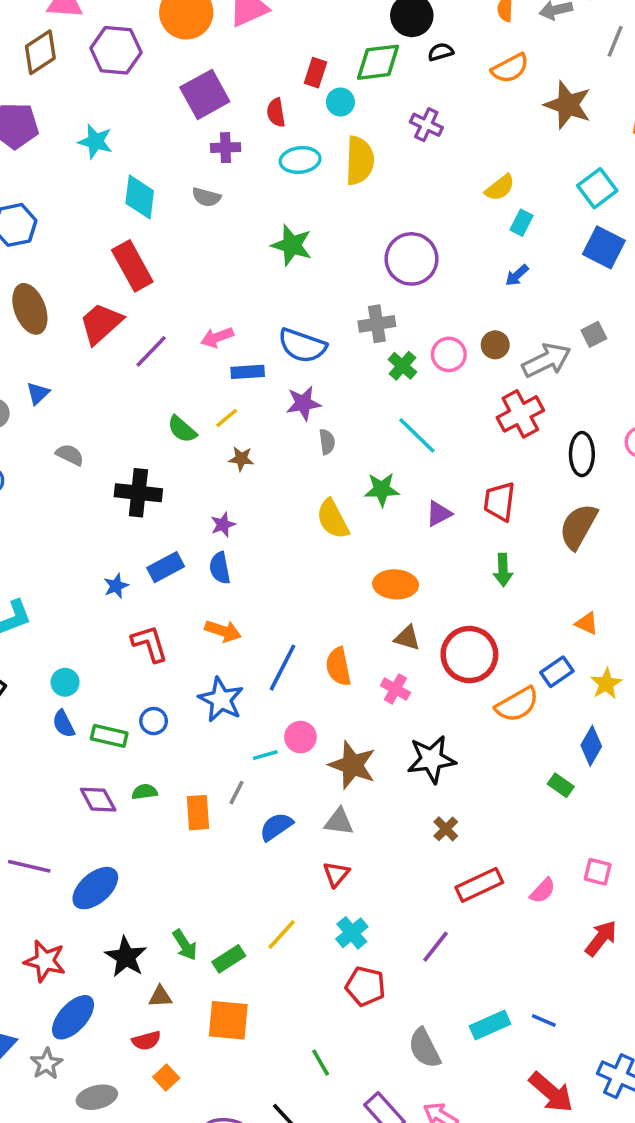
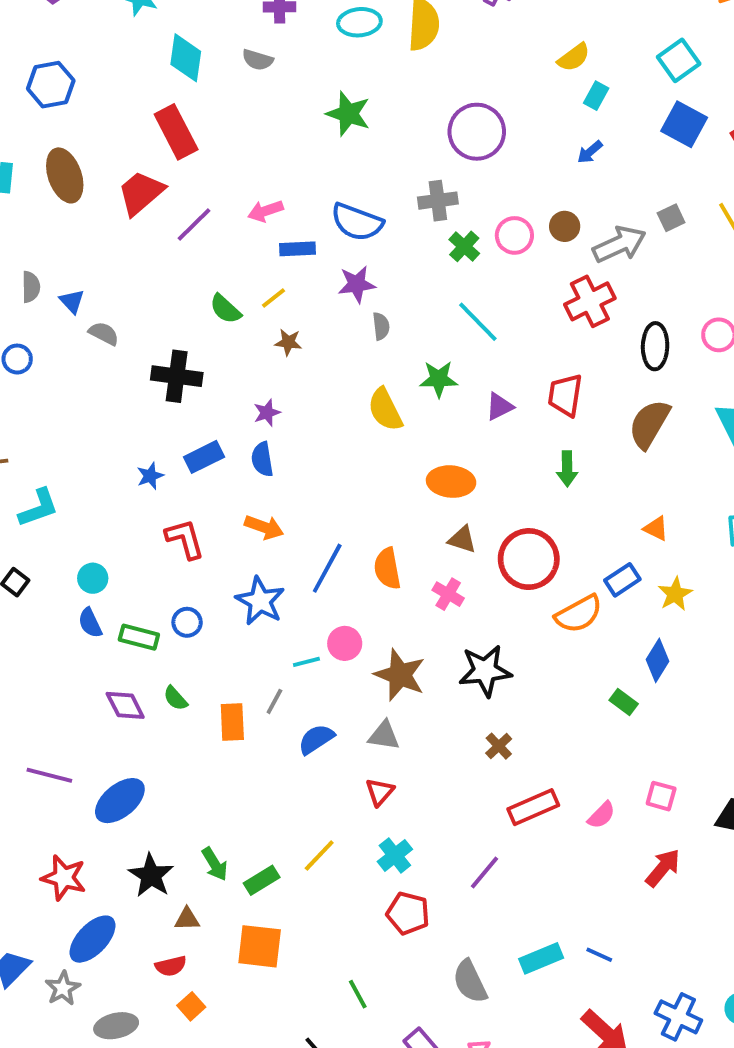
blue triangle: (38, 393) -> (72, 301), moved, turned -30
green semicircle: (145, 792) -> (175, 698), turned -125

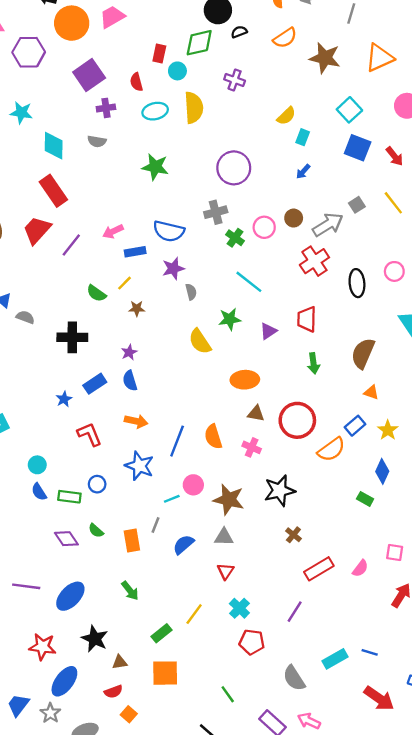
brown semicircle: (649, 424) -> (363, 353), moved
green arrow: (215, 864) -> (130, 591), moved

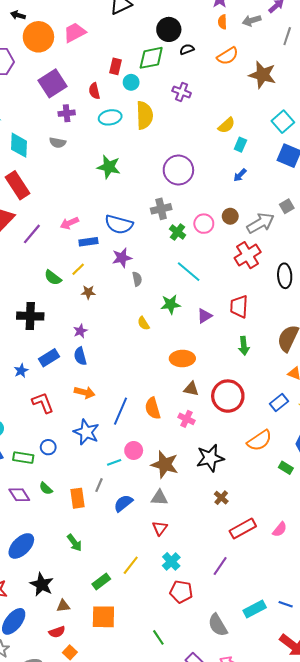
yellow semicircle: (200, 342) -> (143, 323), size x0.6
orange semicircle: (331, 449) -> (259, 440), moved

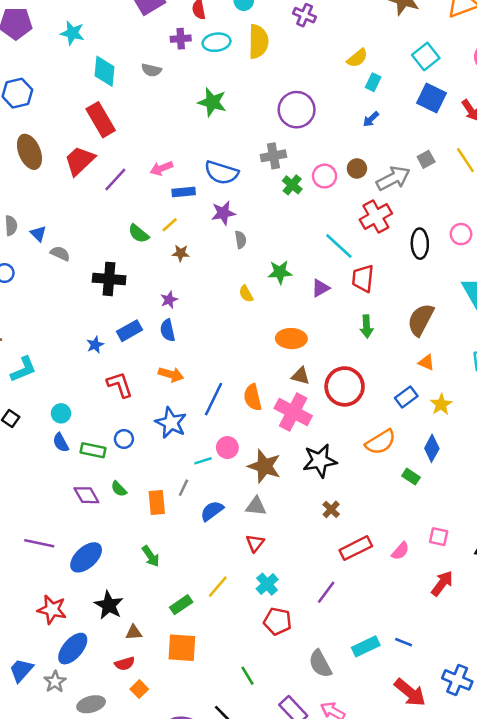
purple cross: (67, 113) -> (181, 39), moved
cyan line: (189, 272) -> (339, 246), moved
pink cross: (187, 419) -> (293, 412), size x1.8

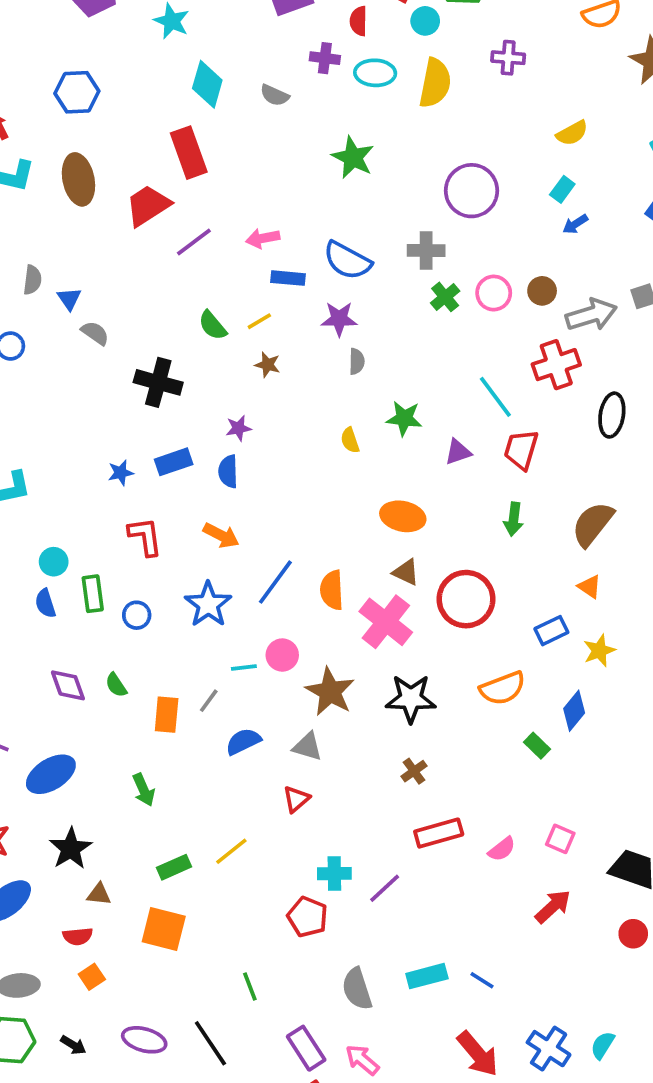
purple cross: (305, 15) -> (508, 58), turned -30
cyan rectangle: (373, 82) -> (562, 189), moved
green rectangle: (93, 450) -> (93, 594), moved, turned 60
cyan cross: (267, 584) -> (334, 874), moved, turned 30

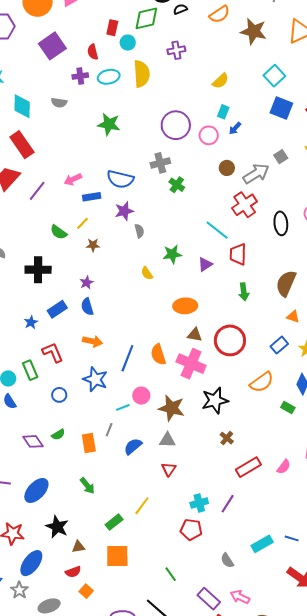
pink circle: (494, 293) -> (209, 135), moved
green rectangle: (93, 594) -> (30, 370), moved
green semicircle: (116, 685) -> (58, 435), turned -72
gray semicircle: (357, 989) -> (227, 560), size x0.7

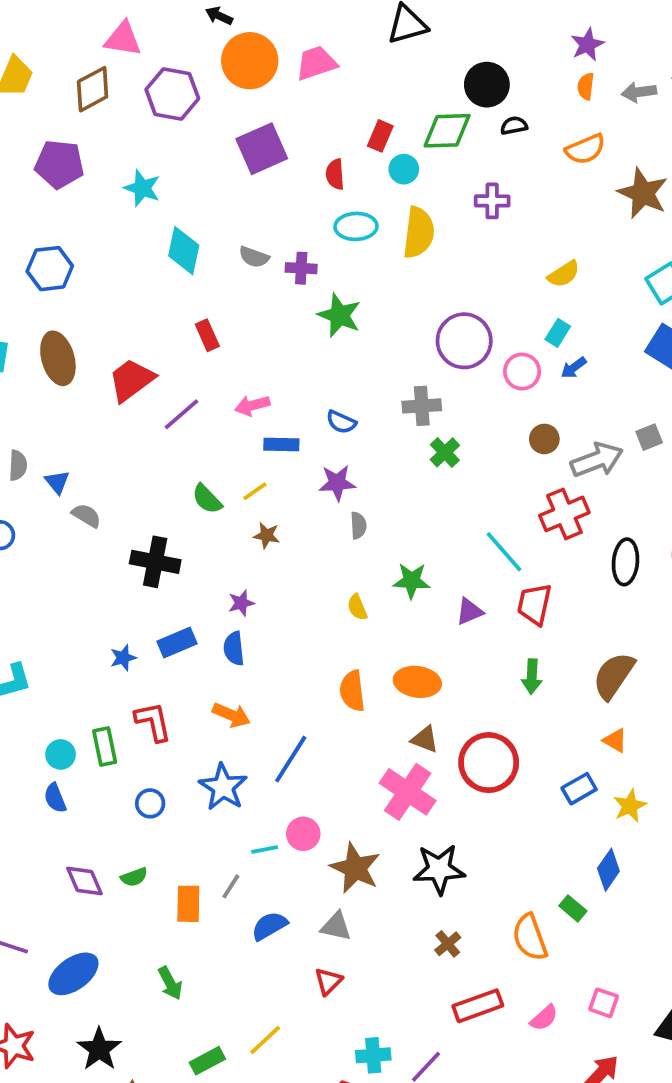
purple cross: (80, 76) -> (301, 268), moved
red rectangle: (22, 145) -> (207, 335), moved, size x0.6
blue semicircle: (120, 179) -> (341, 422), size x0.6
orange semicircle: (158, 354) -> (352, 691), moved
orange semicircle: (262, 382) -> (530, 937), moved, turned 95

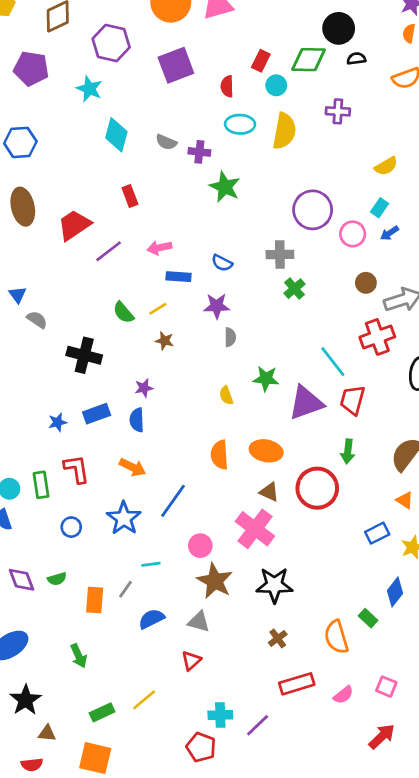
purple hexagon: (172, 94) -> (111, 43), moved
purple triangle: (469, 611) -> (306, 403), size x1.8
red circle: (489, 763) -> (317, 488), moved
pink circle: (303, 834) -> (200, 546), moved

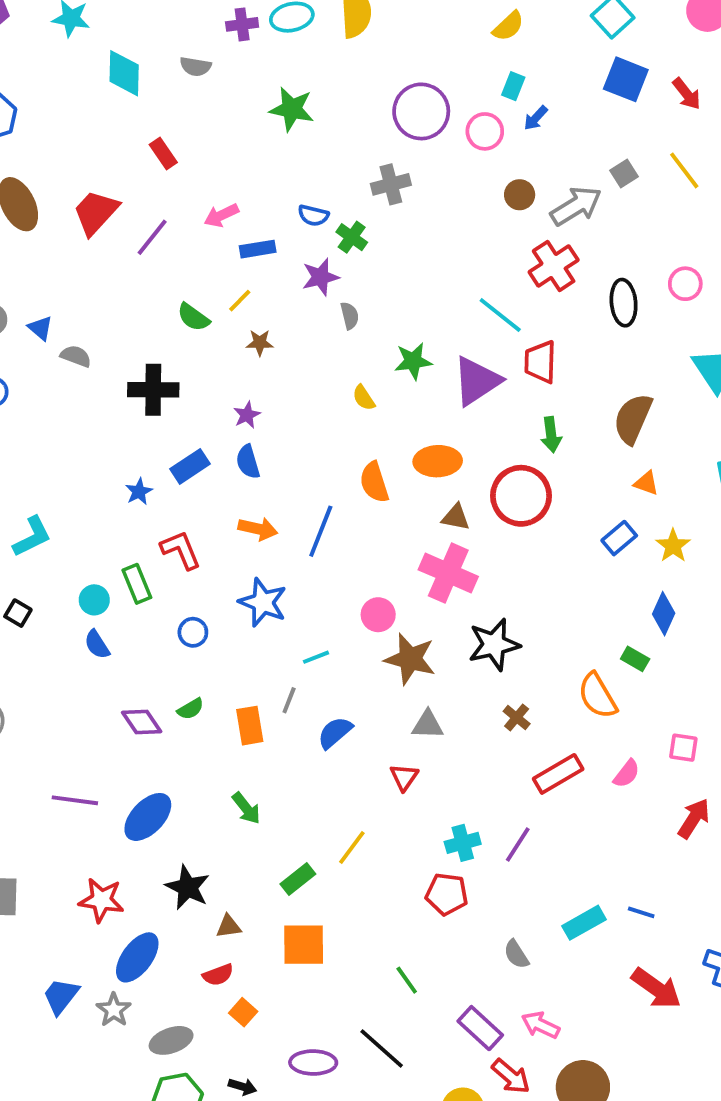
purple cross: (199, 152) -> (242, 24), moved
green cross: (295, 289) -> (352, 237), moved
blue line: (173, 501) -> (321, 531), moved
gray triangle: (199, 622) -> (428, 725), moved

